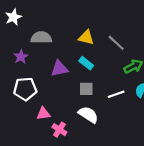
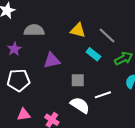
cyan rectangle: (86, 63) -> (93, 54), moved
white line: (116, 94) -> (103, 95), moved
pink triangle: (43, 114) -> (24, 115), moved

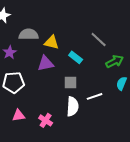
yellow triangle: (78, 30) -> (52, 42), moved
cyan rectangle: (93, 54) -> (76, 57), moved
white semicircle: (80, 105) -> (73, 106), turned 60

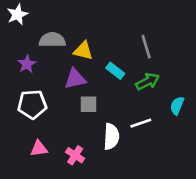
gray line: (99, 39) -> (146, 47), turned 30
green arrow: (115, 61) -> (148, 82), moved
gray square: (71, 82) -> (89, 104), moved

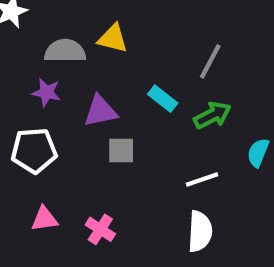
gray line: (146, 47) -> (210, 61), turned 45
yellow triangle: (83, 51) -> (113, 38), moved
purple star: (27, 64) -> (46, 92), moved, turned -30
white semicircle: (111, 137) -> (200, 231), moved

